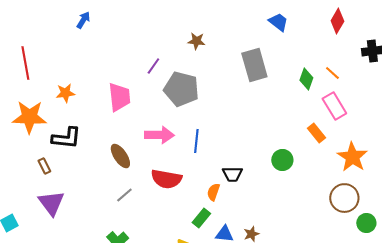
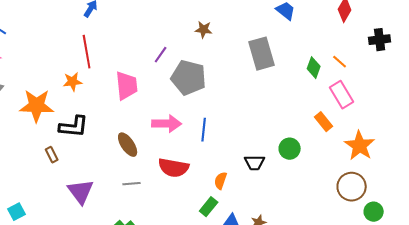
red line: (25, 63) -> (87, 52), moved
black trapezoid: (232, 174) -> (255, 163), moved
gray line: (124, 195) -> (132, 184), turned 36
purple triangle: (51, 203) -> (81, 192), moved

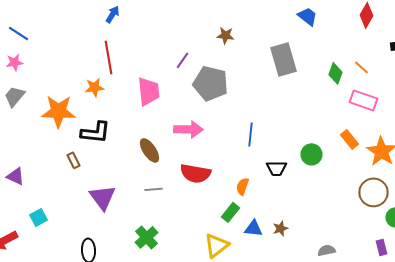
pink rectangle: (342, 95) -> (364, 100), turned -40
orange rectangle: (324, 122) -> (350, 139), moved
blue line: (204, 130) -> (250, 134), moved

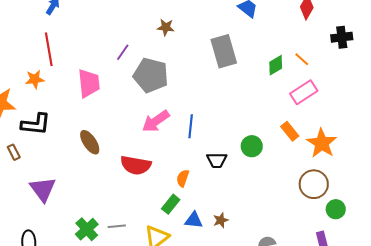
green diamond: (336, 73) -> (276, 65), turned 40
pink rectangle: (364, 100) -> (304, 92), turned -52
pink arrow: (188, 129) -> (156, 121), moved, turned 144
gray line: (154, 189) -> (117, 226), moved

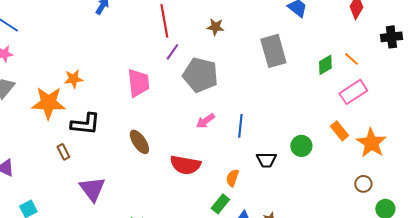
red line: (49, 49) -> (164, 21), moved
orange star: (35, 79) -> (73, 79), moved
pink arrow: (156, 121) -> (205, 121), size x0.7
brown circle: (314, 184) -> (363, 184), size x0.6

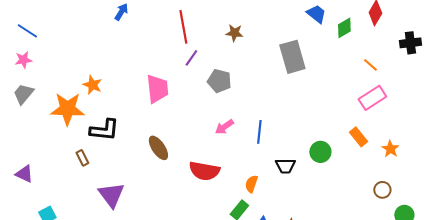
green diamond: (325, 65) -> (344, 28), moved
gray pentagon: (200, 75) -> (219, 81), size x0.7
orange star: (73, 79) -> (92, 85), turned 30
orange star: (371, 143) -> (390, 149), size x0.6

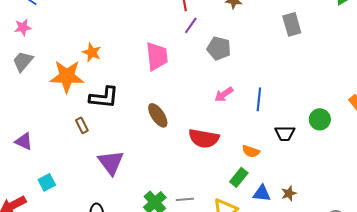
gray rectangle: (292, 57) -> (292, 24), size x0.7
orange semicircle: (251, 184) -> (251, 151), turned -90

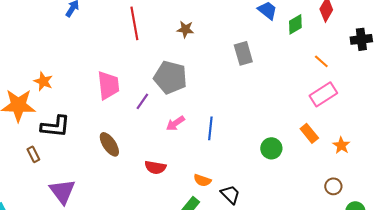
purple line: (191, 25) -> (142, 101), moved
gray pentagon: (219, 48) -> (170, 77), size x1.4
black trapezoid: (285, 133) -> (230, 194), moved, turned -135
red semicircle: (204, 138) -> (155, 167), size x0.7

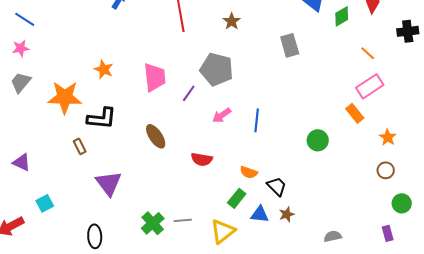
brown star: (185, 29) -> (232, 21), turned 30
orange star: (43, 81) -> (104, 69), moved
orange rectangle: (309, 133) -> (355, 113), moved
brown circle: (333, 186) -> (386, 170), moved

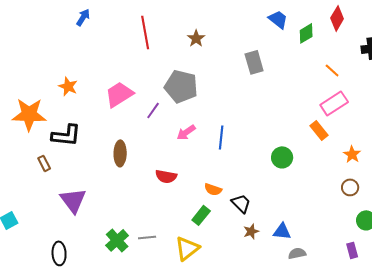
pink trapezoid: (155, 77) -> (119, 94), turned -116
brown ellipse: (156, 136) -> (120, 153), turned 35
blue triangle: (260, 214) -> (282, 231), moved

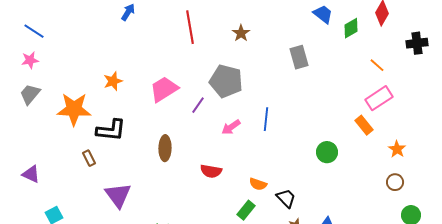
orange star: (68, 86) -> (113, 81), turned 30
blue line: (221, 137) -> (266, 119), moved

